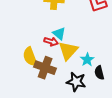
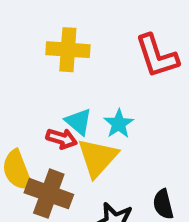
cyan star: (87, 60) -> (119, 124), moved

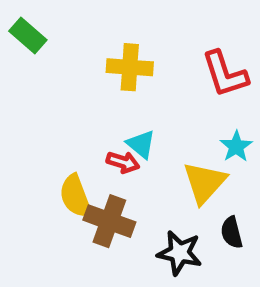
cyan star: (119, 124) -> (236, 146), moved
yellow triangle: (98, 158) -> (204, 183), moved

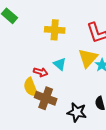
red arrow: (123, 162) -> (41, 72), moved
yellow triangle: (204, 183) -> (88, 58), moved

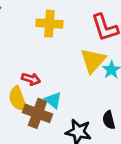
cyan triangle: (60, 64) -> (53, 100), moved

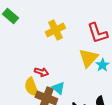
yellow cross: (49, 24) -> (55, 30), turned -30

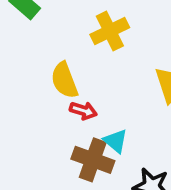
yellow semicircle: (31, 87) -> (64, 80), moved

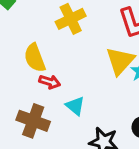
brown cross: (93, 160) -> (33, 121), moved

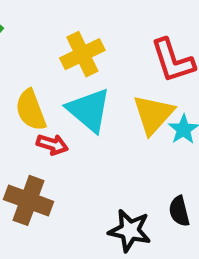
cyan triangle: (75, 106) -> (89, 110), moved, size x1.6

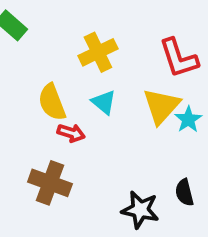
cyan triangle: (89, 110) -> (104, 102), size x0.6

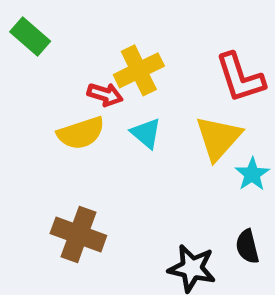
yellow semicircle: (52, 102) -> (81, 133), turned -87
cyan star: (188, 119) -> (252, 174), moved
red arrow: (71, 133) -> (105, 95), moved

